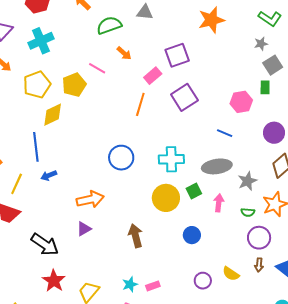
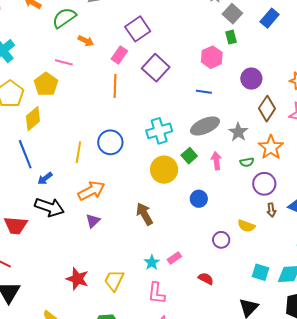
yellow line: (17, 184) -> (78, 152), moved
black arrow: (45, 244) -> (49, 207), moved

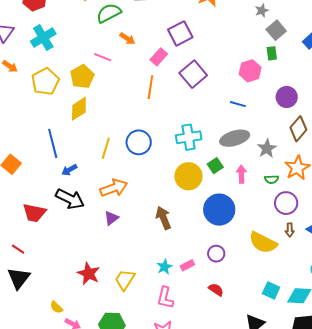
yellow diamond: (33, 119) -> (79, 109), moved
blue circle: (199, 199) -> (219, 210), size x1.8
yellow semicircle: (246, 226) -> (263, 243), size x1.6
purple circle: (221, 240) -> (216, 254), moved

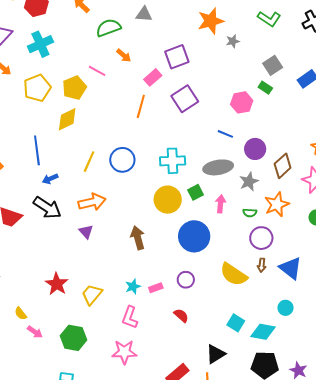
gray star: (262, 11) -> (233, 41), moved
green rectangle: (272, 53) -> (265, 88), turned -56
purple circle: (287, 97) -> (255, 149), moved
purple triangle: (111, 218) -> (86, 232), turned -42

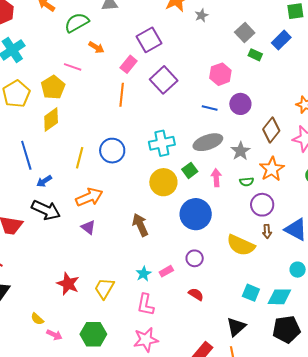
green rectangle: (265, 88) -> (255, 55), moved
purple circle: (255, 149) -> (240, 104), moved

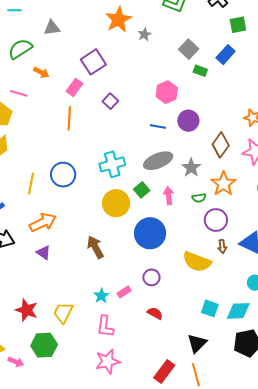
purple square: (164, 80) -> (110, 101), size x0.6
green hexagon: (93, 334) -> (44, 345), moved

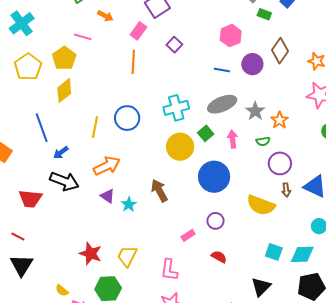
brown diamond: (221, 145) -> (280, 51), moved
orange star: (223, 184) -> (280, 120), moved, size x0.7
cyan star: (101, 296) -> (129, 204), moved

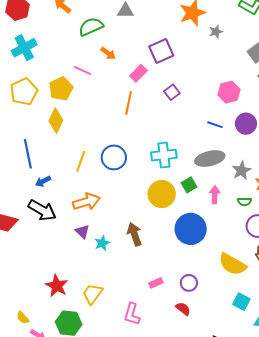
yellow diamond: (64, 91) -> (56, 121), turned -35
purple circle: (215, 221) -> (189, 283), moved
cyan square: (274, 252) -> (241, 302), moved

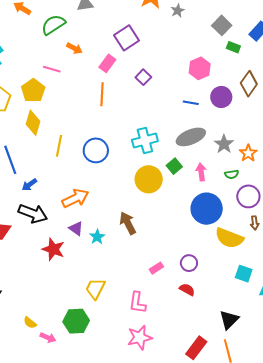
yellow line: (81, 161) -> (59, 146), moved
blue circle: (191, 229) -> (207, 209), moved
red star: (57, 286) -> (53, 249), moved

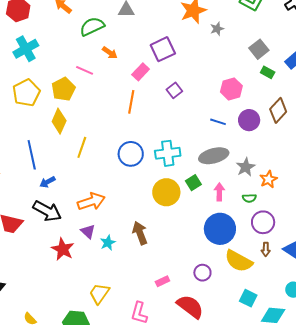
blue circle: (96, 150) -> (131, 154), moved
purple circle: (189, 263) -> (202, 273), moved
red semicircle: (187, 289) -> (190, 307), size x1.8

